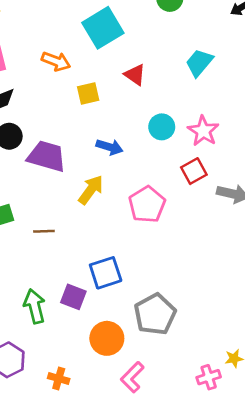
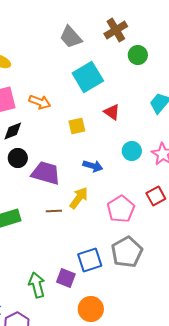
orange arrow: (56, 61) -> (40, 102), moved
red square: (194, 171) -> (156, 196), moved
brown line: (44, 231) -> (54, 211), moved
gray pentagon: (155, 314) -> (127, 252), moved

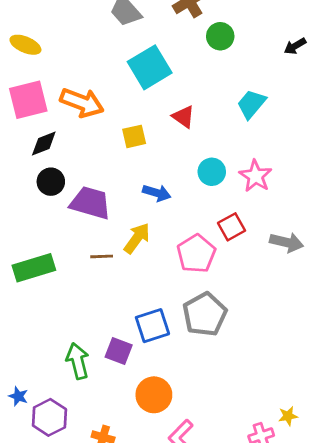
orange arrow: (40, 102) -> (82, 103), size x1.4
red square: (156, 196) -> (232, 227), moved

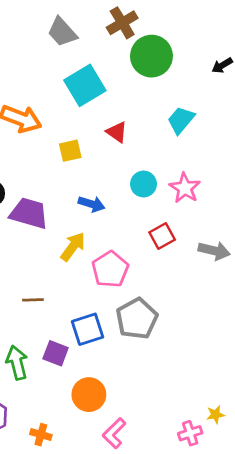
green circle: (220, 36) -> (151, 56), size x1.6
pink pentagon: (196, 254) -> (110, 269), moved
brown line: (102, 256) -> (33, 300), moved

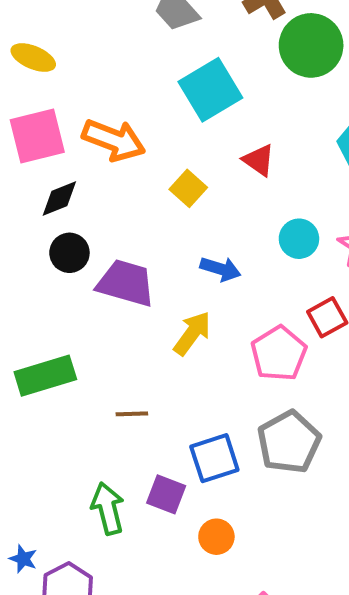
yellow square: (70, 151) -> (188, 188), turned -35
pink pentagon: (110, 269) -> (279, 353), moved
orange circle: (89, 395) -> (216, 537), moved, size x0.7

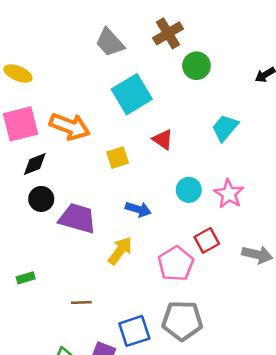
green circle: (311, 45) -> (196, 66), size x0.7
yellow square: (188, 188) -> (118, 158), turned 30
green rectangle: (45, 376) -> (26, 278), size x0.5
gray pentagon: (289, 442) -> (182, 321), turned 30

